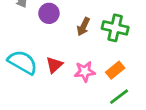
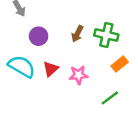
purple circle: (49, 13) -> (39, 36), moved
orange rectangle: (115, 70) -> (120, 64), moved

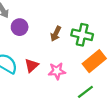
purple circle: (39, 36) -> (20, 27), moved
orange rectangle: (120, 64) -> (94, 61), size x1.5

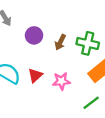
purple circle: (20, 27) -> (34, 35), moved

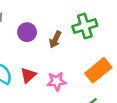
green cross: (88, 43) -> (85, 26), moved, turned -30

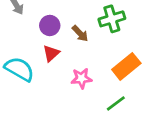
brown arrow: (55, 40) -> (80, 33), turned -70
red triangle: (28, 75) -> (51, 53), moved

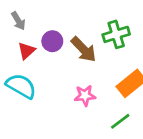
brown arrow: (80, 33) -> (84, 49), size x1.5
red triangle: (51, 53) -> (27, 51), moved

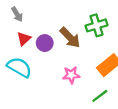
purple circle: (52, 41) -> (45, 43), moved

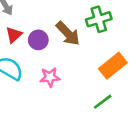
pink star: (71, 75) -> (50, 77), moved

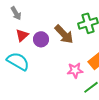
pink star: (50, 77) -> (75, 70), moved

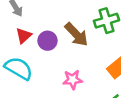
pink star: (75, 70) -> (73, 80), moved

